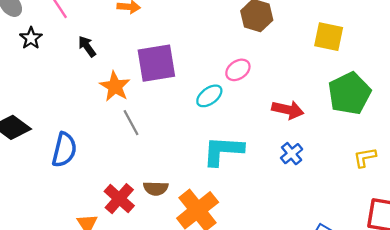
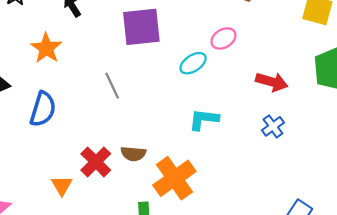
orange star: (115, 86) -> (46, 48), moved
cyan L-shape: (223, 151) -> (204, 119), size x0.7

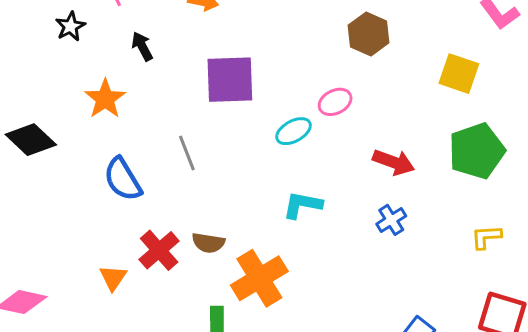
blue semicircle: (43, 109) -> (123, 179), moved, turned 128

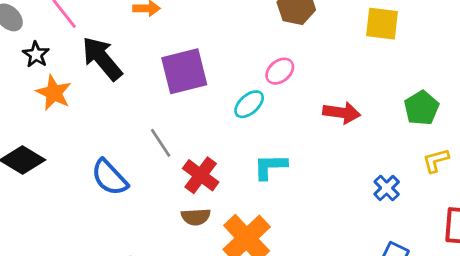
black arrow: (142, 46) -> (102, 59), size x1.8
orange star: (105, 99) -> (54, 93), moved
green pentagon: (477, 151) -> (421, 108), moved, size x0.7
blue cross: (391, 220) -> (387, 188), moved
red cross: (159, 250) -> (201, 175), moved

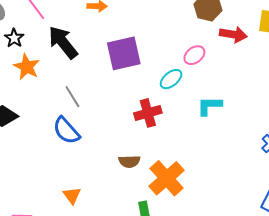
red arrow: (342, 113) -> (233, 34), moved
gray line: (161, 143) -> (72, 97), moved
cyan L-shape: (270, 167) -> (209, 106), moved
red cross: (201, 175) -> (148, 113), moved, turned 36

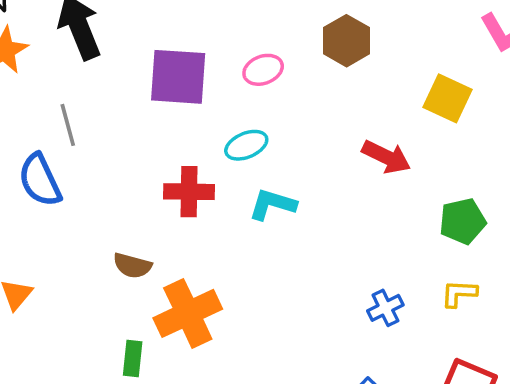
red arrow: (233, 34) -> (386, 157), moved
pink ellipse: (194, 55) -> (263, 70), moved
cyan L-shape: (209, 106) -> (272, 204), moved

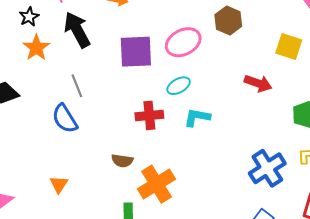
pink ellipse: (263, 70) -> (183, 42), size x1.6
blue cross: (385, 308) -> (267, 168), size x1.8

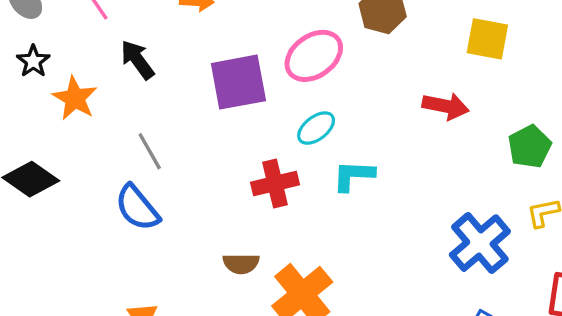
black star: (29, 17) -> (33, 61), moved
black arrow: (77, 30) -> (137, 60), size x0.7

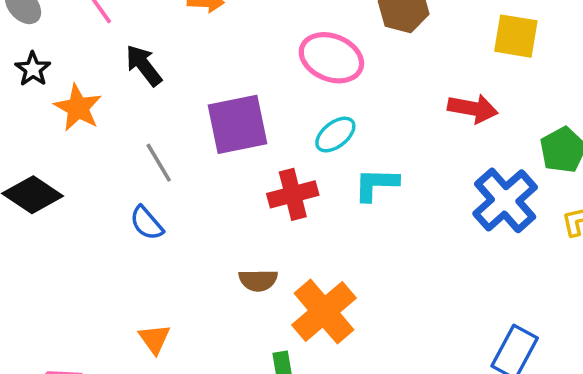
pink ellipse: (314, 56) -> (331, 58), turned 58
purple square: (238, 82) -> (237, 124), moved
blue semicircle: (137, 208) -> (147, 223), size x0.7
blue cross: (480, 243) -> (505, 200), moved

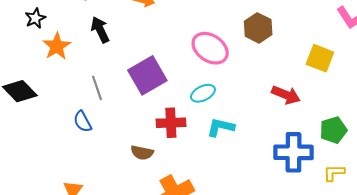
purple square: (237, 124) -> (147, 75), turned -30
blue cross: (505, 200) -> (294, 152), turned 30
brown semicircle: (258, 280) -> (142, 153), moved

